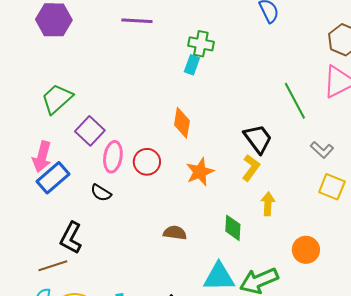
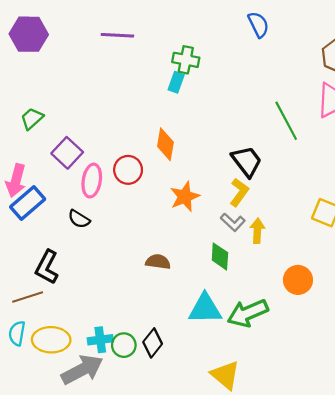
green trapezoid: (57, 99) -> (32, 119), size x0.7
gray L-shape: (322, 150) -> (233, 222), moved
red circle: (147, 162) -> (128, 170), moved

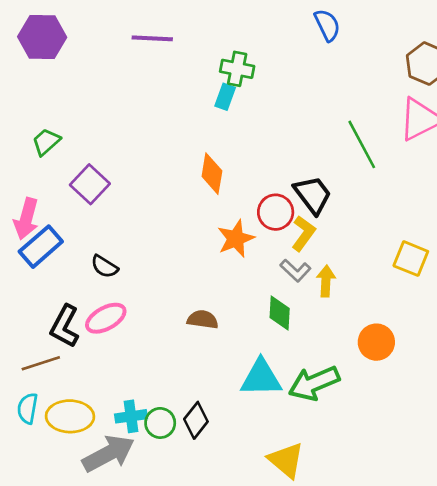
red circle: (128, 170) -> (276, 212), moved
pink ellipse: (92, 181) -> (106, 318), moved, turned 52

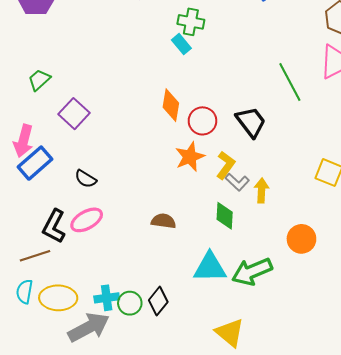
cyan rectangle: (225, 97) -> (181, 44), turned -60
red circle: (276, 212) -> (202, 121), moved
yellow L-shape: (303, 233) -> (226, 165), moved

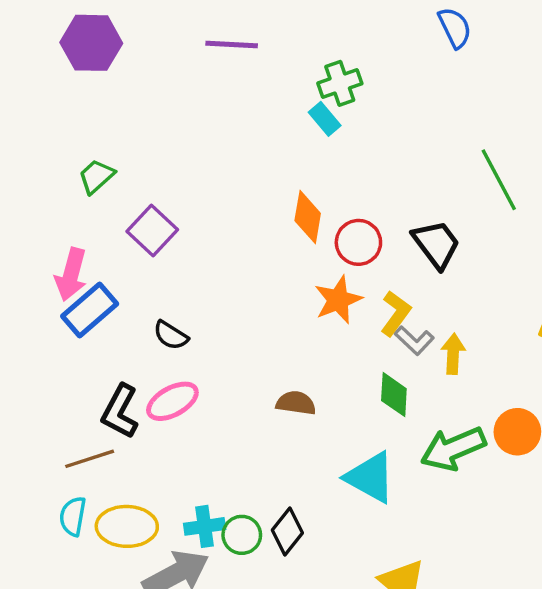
green cross: (191, 22) -> (340, 83), turned -30
cyan triangle: (210, 267) -> (370, 477), turned 30
green arrow: (252, 272) -> (453, 449), moved

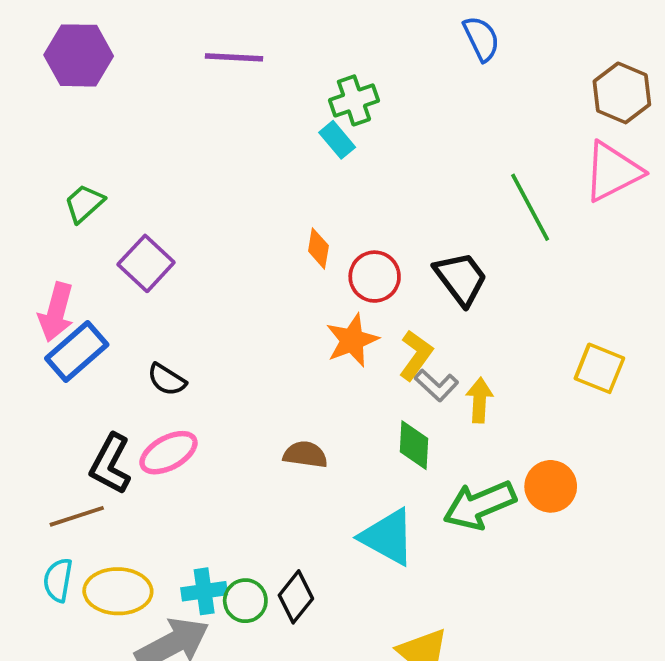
orange diamond: (308, 217) -> (318, 248), size x0.7

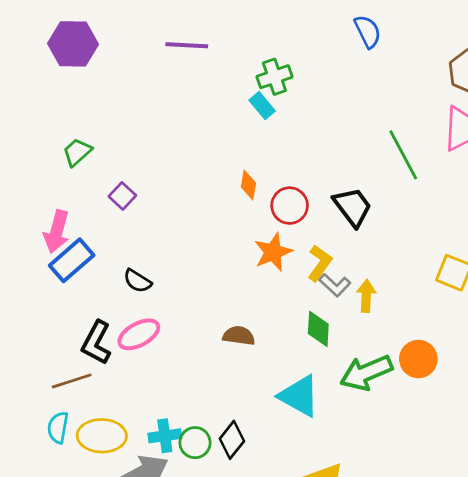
purple square: (146, 263) -> (122, 196), size x0.7

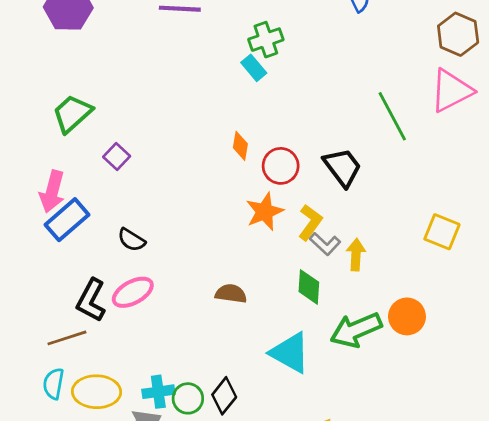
green trapezoid: (77, 152) -> (72, 113), size x1.4

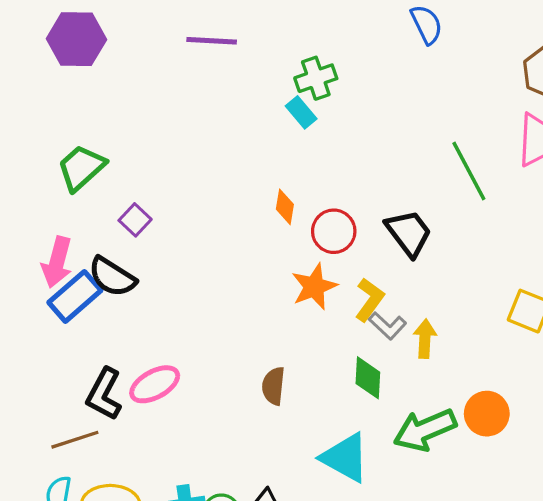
black semicircle: (131, 240) -> (112, 277), moved, size x1.4
brown semicircle: (231, 294) -> (273, 386), turned -92

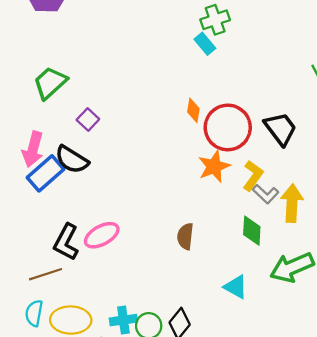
red circle: (334, 231) -> (228, 127), size x1.5
yellow arrow: (425, 339) -> (292, 203), size x1.4
cyan triangle: (345, 458) -> (236, 287), size x0.7

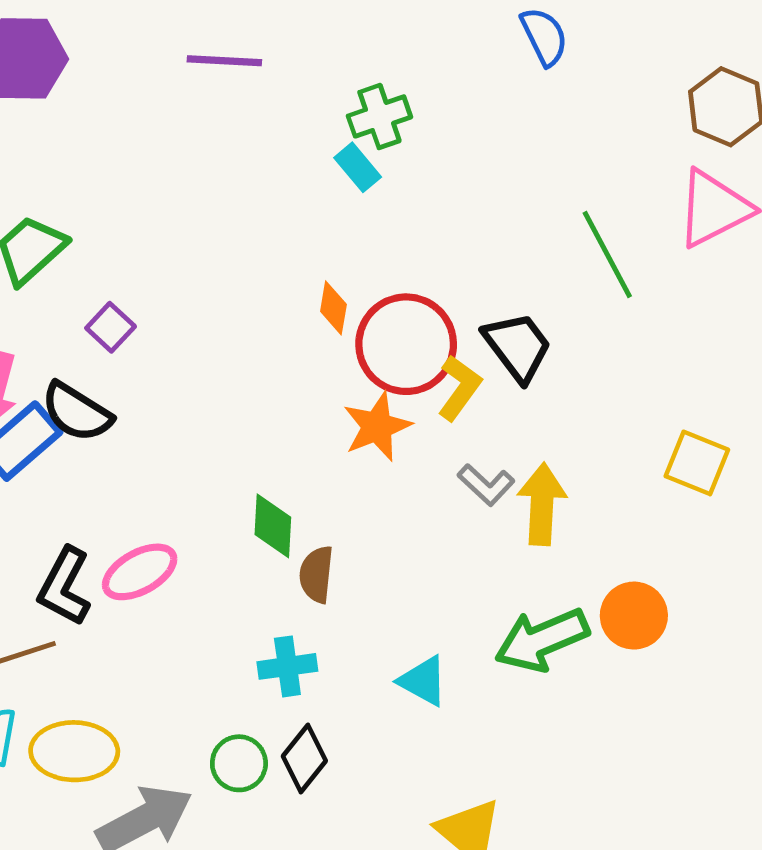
yellow L-shape: (253, 176) -> (459, 388), moved
green diamond: (252, 231) -> (273, 526), moved
cyan cross: (123, 320) -> (287, 666), moved

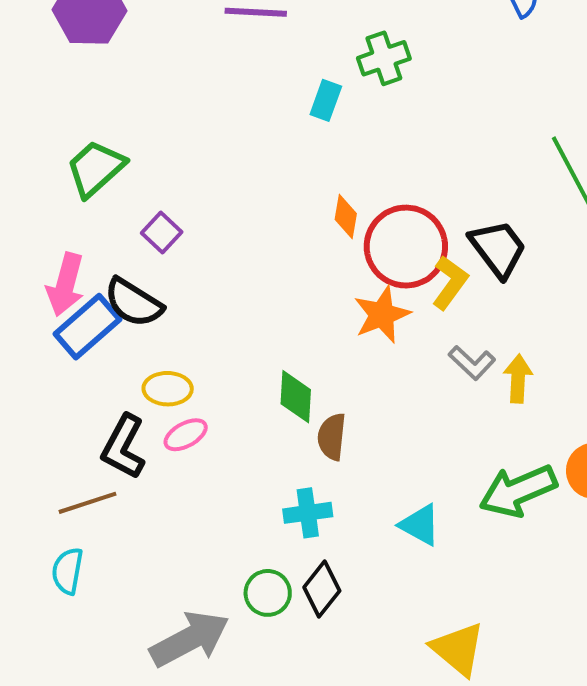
cyan rectangle: (358, 167) -> (326, 100), moved, turned 60
yellow arrow: (542, 504) -> (518, 379), size x0.7
pink ellipse: (140, 572) -> (186, 435), size x0.7
yellow ellipse: (74, 751) -> (168, 389), moved, size x0.7

